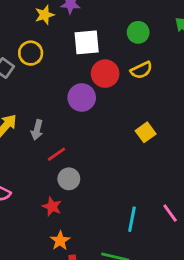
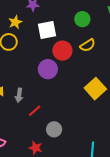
yellow star: (45, 15) -> (15, 22), moved
yellow square: (146, 132) -> (95, 89), size x1.5
gray circle: (69, 179) -> (54, 129), moved

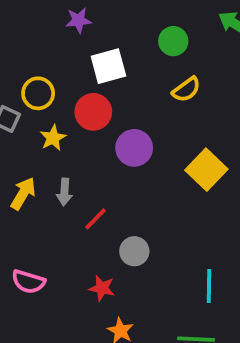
yellow star: (15, 22) -> (53, 138), moved
red circle: (62, 51) -> (93, 112), moved
purple circle: (48, 69) -> (134, 148), moved

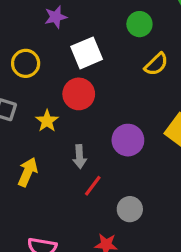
yellow circle: (38, 93) -> (26, 63), moved
purple circle: (134, 148) -> (128, 140), moved
gray arrow: (64, 192) -> (80, 157), moved

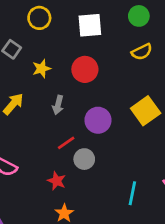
red circle: (79, 94) -> (85, 69), moved
purple circle: (128, 140) -> (98, 120), moved
red line: (93, 186) -> (66, 143), moved

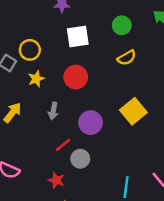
yellow circle: (39, 18) -> (30, 50), moved

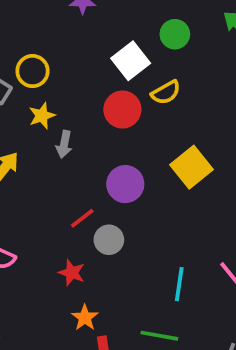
white square: (78, 37) -> (131, 61), moved, turned -30
yellow semicircle: (127, 58) -> (166, 92), moved
red circle: (76, 77) -> (122, 110), moved
gray arrow: (53, 111) -> (64, 144), moved

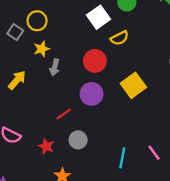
red circle: (122, 110) -> (95, 61), moved
gray circle: (109, 240) -> (78, 140), moved
red star: (72, 273) -> (46, 146), moved

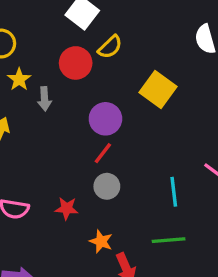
yellow semicircle: (120, 38) -> (110, 47), moved
red circle: (95, 61) -> (76, 63), moved
red line: (64, 114) -> (103, 153), moved

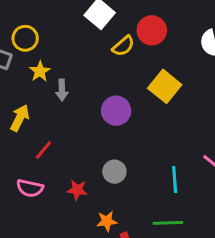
red circle: (76, 63) -> (152, 30), moved
red line: (103, 153) -> (43, 150), moved
orange star: (101, 241) -> (107, 221), turned -30

